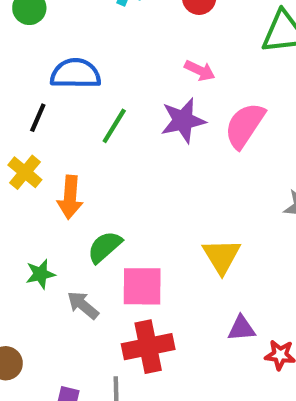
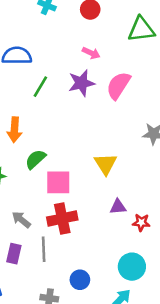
gray arrow: (83, 305) -> (21, 220), moved

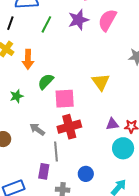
purple triangle: (118, 207) -> (112, 124), moved
purple rectangle: (14, 254) -> (44, 171), moved
cyan circle: (132, 267) -> (123, 148), moved

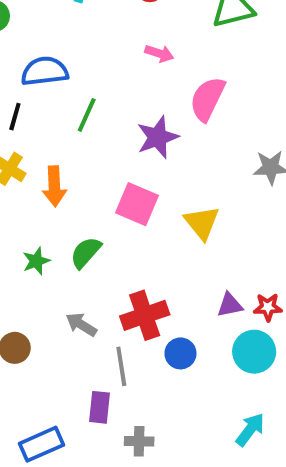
purple star: (78, 20) -> (158, 137), moved
green semicircle: (46, 81) -> (86, 253), moved
pink square: (65, 99) -> (137, 204), moved, turned 30
blue circle: (86, 174) -> (180, 353), moved

